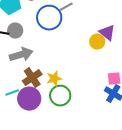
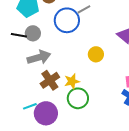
yellow circle: (97, 42) -> (96, 54), moved
cyan line: (12, 93) -> (30, 106), moved
purple circle: (29, 99) -> (46, 113), moved

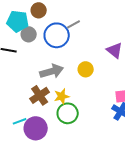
gray circle: (33, 33) -> (29, 34), moved
gray arrow: (39, 57) -> (52, 71), moved

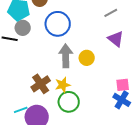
gray line: (74, 24) -> (111, 13), moved
gray circle: (29, 34) -> (23, 28), moved
gray arrow: (52, 71) -> (66, 56), moved, turned -75

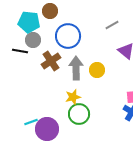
gray line: (111, 13) -> (112, 25), moved
brown cross: (41, 84) -> (51, 61), moved

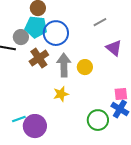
cyan pentagon: (29, 22) -> (36, 27), moved
green circle: (79, 114) -> (98, 120), moved

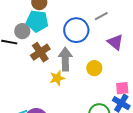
blue circle: (56, 33) -> (76, 30), moved
yellow circle: (85, 67) -> (94, 68), moved
yellow star: (61, 94) -> (57, 78), moved

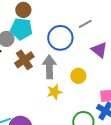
yellow star: (57, 78) -> (54, 92), moved

